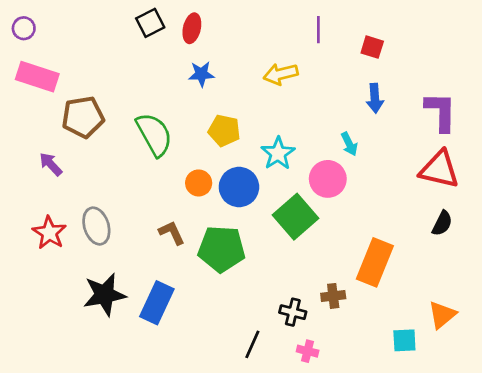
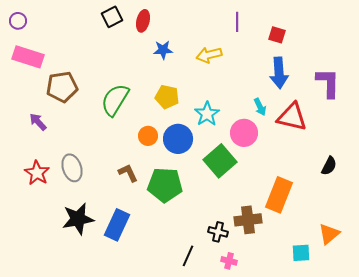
blue star: (201, 74) -> (163, 50), moved
blue arrow: (375, 98) -> (279, 73), size x1.4
green semicircle: (154, 135) -> (115, 100), turned -120
red triangle: (439, 170) -> (292, 117), moved
brown cross: (333, 296) -> (248, 220), size x1.5

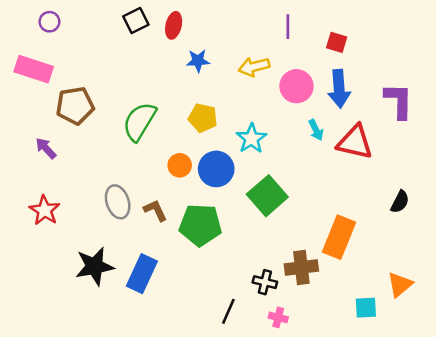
purple circle: (18, 21) -> (49, 22), moved
pink circle: (244, 133) -> (296, 86), moved
gray ellipse: (72, 168) -> (118, 202), moved

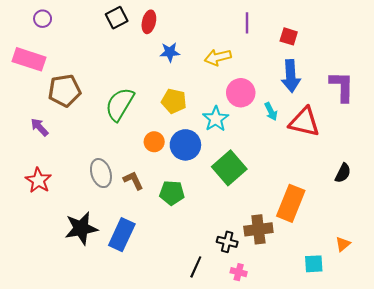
pink circle: (296, 86) -> (241, 93), moved
green pentagon: (200, 225) -> (172, 193), size x0.7
orange triangle: (400, 285) -> (343, 244), size x0.7

